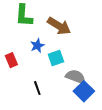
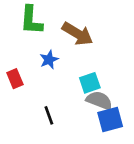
cyan square: (56, 58) -> (90, 83), moved
blue square: (84, 91) -> (110, 119), turned 30

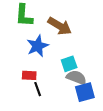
blue star: (49, 60) -> (38, 46), size x1.5
red rectangle: (15, 79) -> (29, 75), moved, turned -64

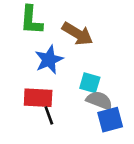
cyan square: (69, 64) -> (90, 83), turned 35
red rectangle: (29, 75) -> (38, 98), size x1.5

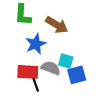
gray semicircle: (99, 100) -> (51, 68), moved
blue square: (110, 120) -> (77, 75), moved

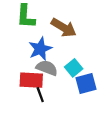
cyan square: (66, 61) -> (74, 68), turned 35
gray semicircle: (51, 68) -> (47, 68), moved

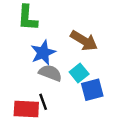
brown arrow: (64, 28) -> (84, 41), moved
red rectangle: (31, 80) -> (26, 109), moved

